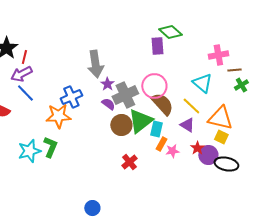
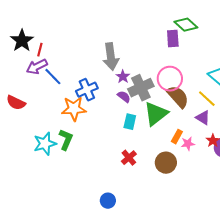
blue line: (25, 93) -> (53, 77), moved
brown circle: (121, 125) -> (166, 163), moved
cyan rectangle: (156, 129) -> (130, 122), moved
red cross: (129, 162) -> (129, 158), moved

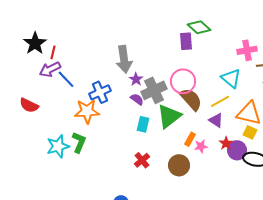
yellow line: (207, 99) -> (220, 101), turned -72

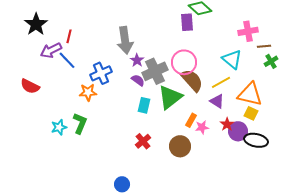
red line: (53, 52) -> (69, 36), moved
orange star: (87, 111) -> (88, 92), size x0.7
cyan star: (58, 146) -> (59, 127), size x0.7

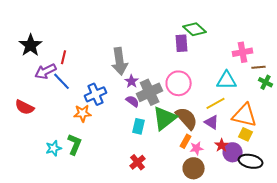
cyan triangle: (232, 59) -> (227, 80), turned -40
green cross: (271, 61) -> (266, 82), turned -32
brown semicircle: (192, 80) -> (187, 118), moved
brown circle: (180, 146) -> (194, 168), moved

